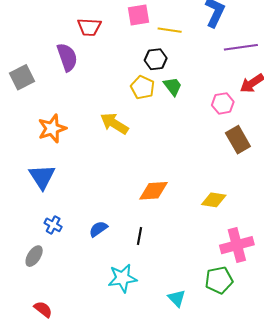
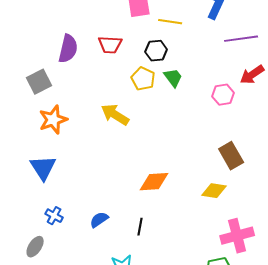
red trapezoid: (89, 27) -> (110, 45), moved
purple semicircle: (67, 57) -> (68, 49), turned 32
gray square: (22, 77) -> (39, 82), moved
brown rectangle: (238, 140) -> (231, 156), moved

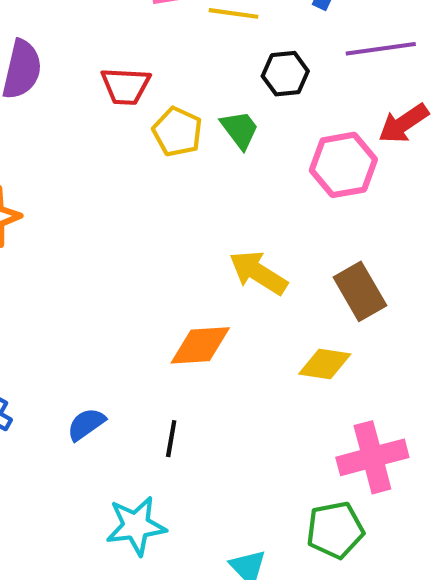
red trapezoid: (110, 45) -> (126, 86), moved
black hexagon: (156, 51) -> (285, 74), moved
pink hexagon: (223, 95) -> (343, 165), size x1.4
yellow arrow: (115, 115) -> (258, 273), moved

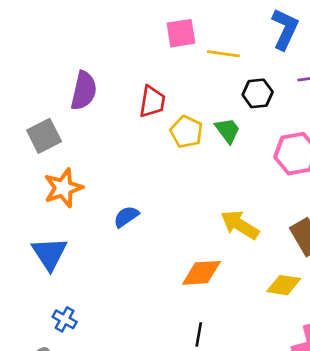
red trapezoid: (126, 86) -> (152, 102), turned -84
blue semicircle: (86, 424) -> (126, 217), moved
black line: (171, 439) -> (199, 334), moved

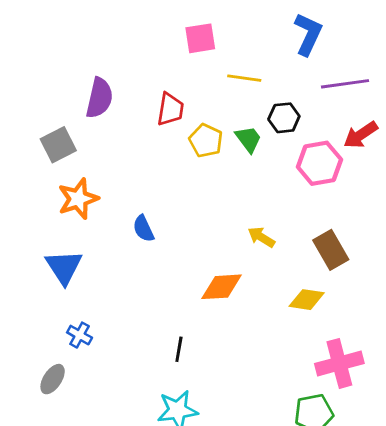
yellow line: (223, 54) -> (244, 78), moved
black hexagon: (258, 93) -> (284, 118), moved
blue semicircle: (126, 217) -> (143, 229), turned -80
yellow arrow: (240, 225) -> (261, 237), size x0.7
black line: (199, 334) -> (179, 349), moved

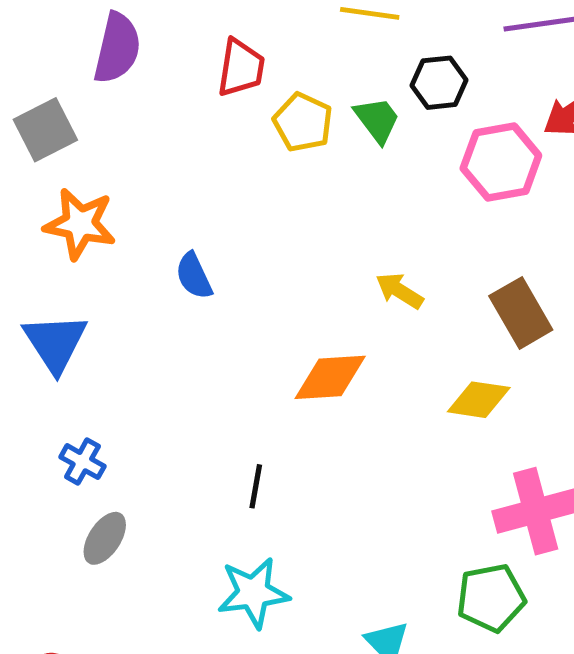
orange star: (78, 199) -> (80, 224), turned 30
gray ellipse: (53, 379) -> (105, 538), moved

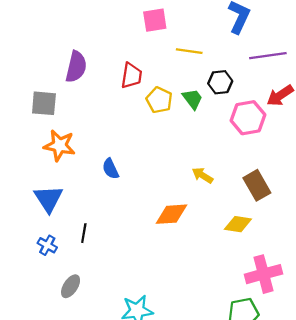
gray square: (45, 130) -> (44, 103), turned 32
blue cross: (82, 462) -> (47, 245), moved
black line: (256, 486) -> (84, 233), moved

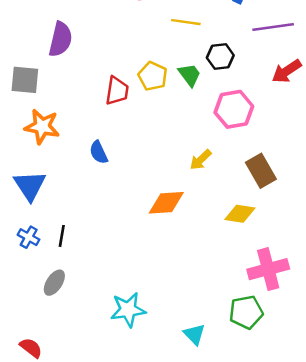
red trapezoid: (132, 76) -> (117, 91), moved
pink hexagon: (248, 118) -> (234, 109), moved
yellow arrow: (202, 175) -> (201, 160), turned -75
black line: (84, 233) -> (62, 236), moved

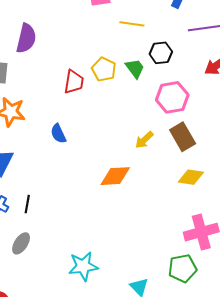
brown rectangle: (261, 171) -> (183, 137), moved
yellow diamond: (240, 214) -> (191, 177), moved

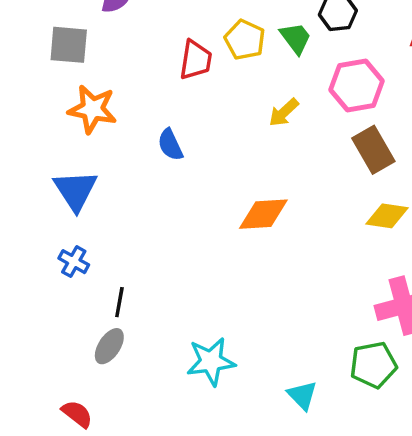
yellow arrow: (144, 140) -> (284, 113), moved
black line: (27, 204) -> (119, 302), moved
gray ellipse: (21, 243) -> (109, 346), moved

